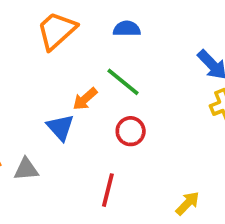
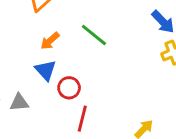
orange arrow: (85, 99) -> (50, 41), moved
red circle: (131, 131) -> (69, 88), moved

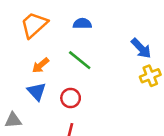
red circle: (69, 88) -> (71, 98), moved

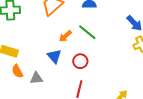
orange arrow: (41, 65) -> (65, 36), moved

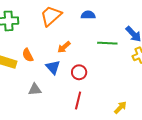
green line: (87, 32) -> (107, 43), moved, turned -36
orange semicircle: (17, 71) -> (28, 55), moved

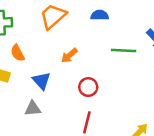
orange semicircle: (28, 55) -> (18, 53), moved
blue triangle: (53, 67) -> (42, 81), moved

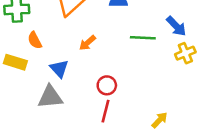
red circle: (88, 87) -> (107, 85), moved
gray triangle: (33, 109) -> (50, 97), size x1.5

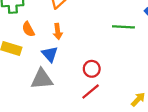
orange arrow: (87, 43) -> (58, 31), moved, turned -56
red line: (106, 111) -> (91, 91), turned 36

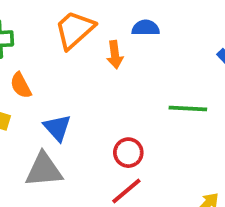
green line: (123, 27) -> (188, 108), moved
orange arrow: (58, 31) -> (115, 55), moved

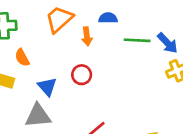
green line: (188, 108) -> (137, 40), moved
red circle: (128, 153) -> (82, 75), moved

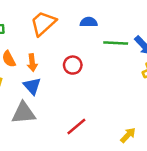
orange arrow: (87, 36) -> (32, 63), moved
red circle: (82, 75) -> (73, 65), moved

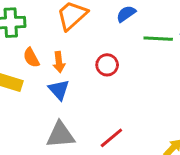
blue semicircle: (89, 22) -> (126, 14), turned -35
gray triangle: (24, 113) -> (60, 135), moved

